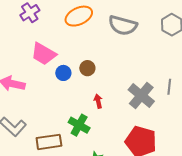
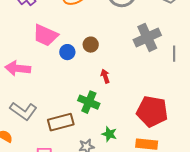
gray cross: (141, 96) -> (147, 37), moved, turned 32

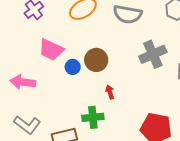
brown circle: (91, 45) -> (96, 60), size x1.5
green cross: (89, 102) -> (93, 117), turned -30

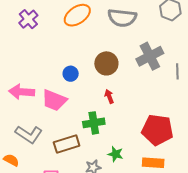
pink trapezoid: (51, 50) -> (54, 100), moved
brown circle: (96, 60) -> (106, 63), moved

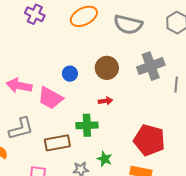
purple cross: (28, 19) -> (35, 14), turned -30
red arrow: (109, 96) -> (105, 101), turned 96
gray L-shape: (29, 134) -> (21, 129), turned -56

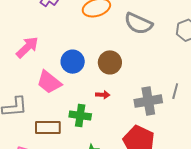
gray cross: (151, 66) -> (148, 101), moved
blue circle: (70, 74) -> (73, 62), size x1.5
pink arrow: (19, 86) -> (27, 47), moved, turned 115

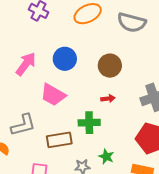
blue circle: (73, 62) -> (65, 59), moved

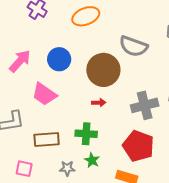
gray semicircle: (132, 22) -> (133, 46), moved
brown circle: (110, 66) -> (103, 70), size x1.4
green cross: (89, 123) -> (86, 134), moved

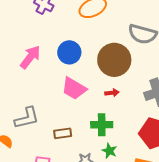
pink trapezoid: (44, 94) -> (74, 88), moved
brown rectangle: (47, 139) -> (63, 133), size x0.7

